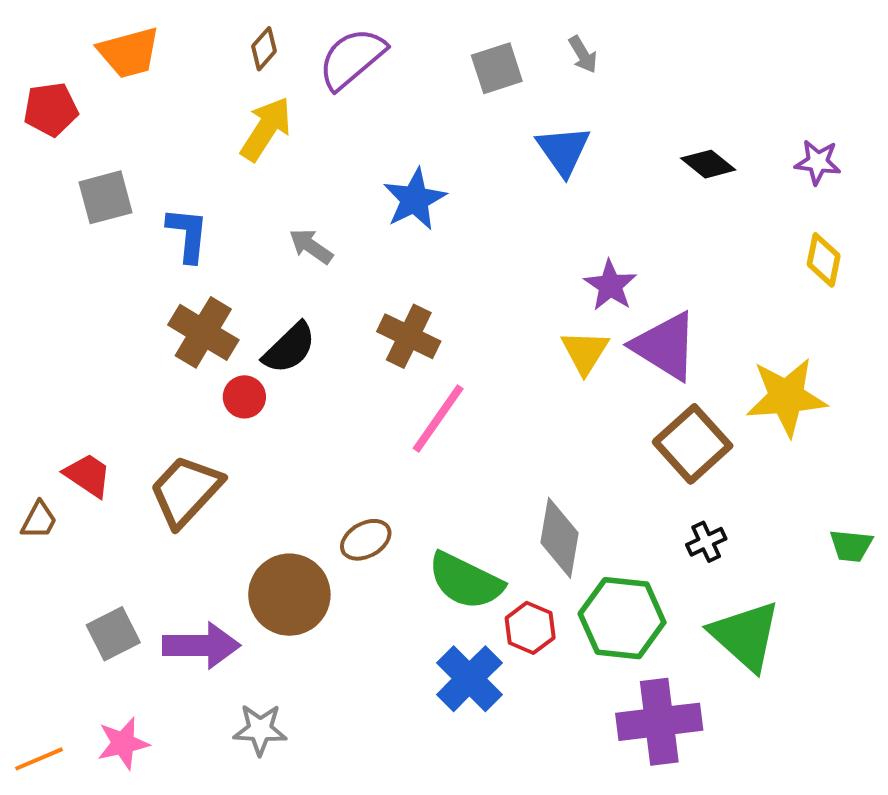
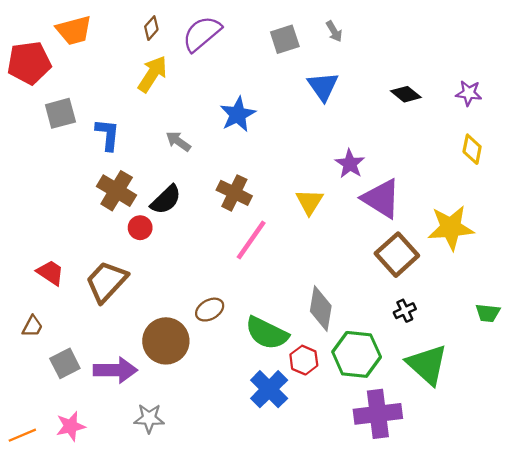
red pentagon: (51, 109) -> (29, 63), size x1.4
yellow triangle: (585, 352) -> (309, 202), moved
brown trapezoid: (39, 520) -> (32, 326), moved

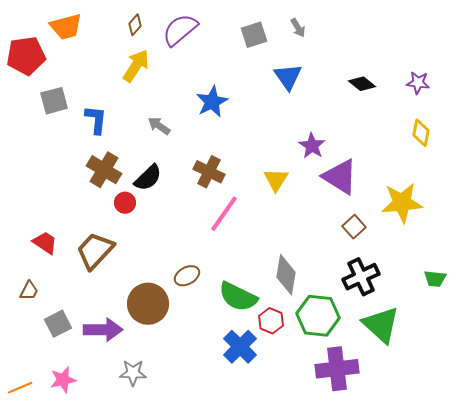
brown square: (397, 255) -> (354, 227), size x0.6
black cross: (405, 311) -> (361, 277), size x1.8

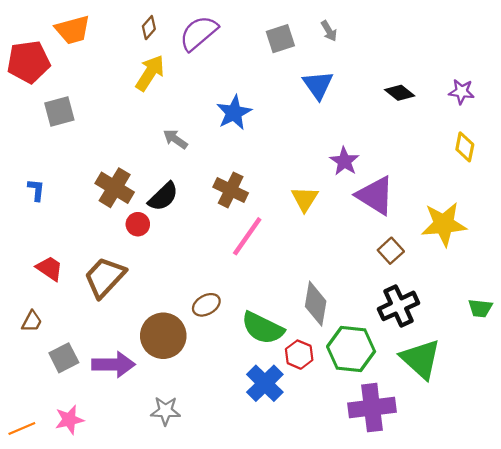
blue L-shape: (96, 120) -> (36, 190), moved, size x0.7
gray star: (133, 373) -> (165, 411), moved

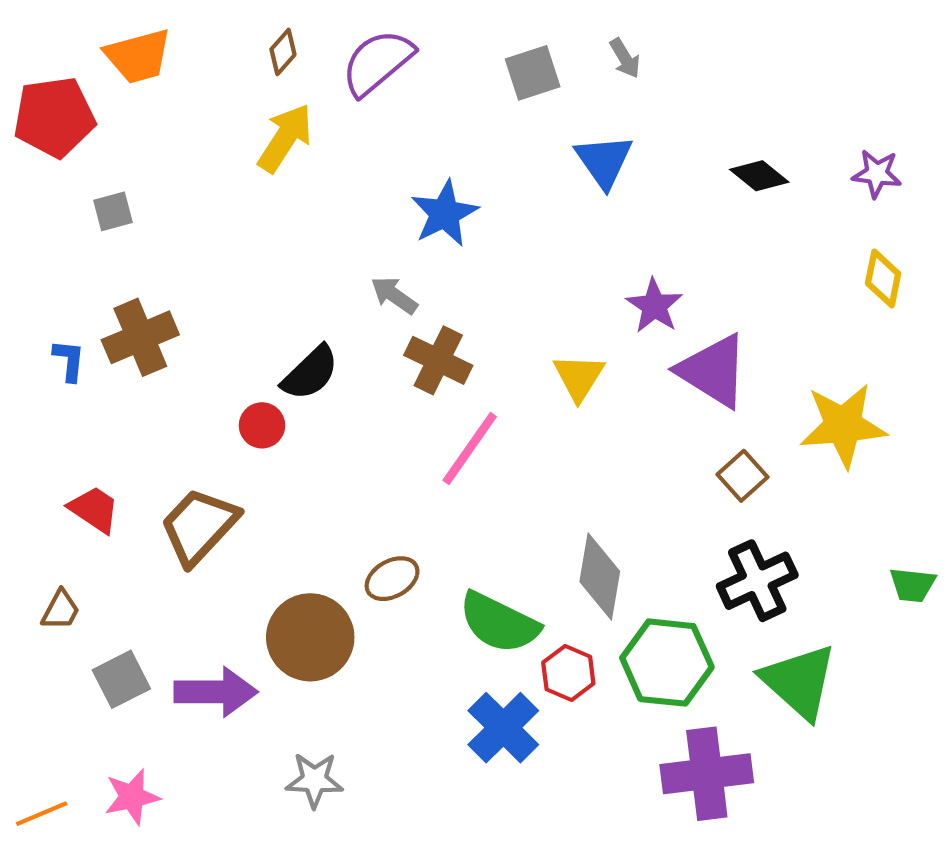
gray square: (59, 112) -> (113, 211), size x0.7
gray arrow: (175, 139) -> (394, 295), moved
brown cross: (115, 188) -> (140, 337), moved, turned 36

